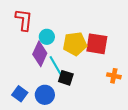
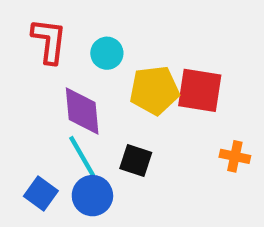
cyan circle: (47, 37) -> (107, 53), moved
purple diamond: (40, 54) -> (82, 111), turned -30
cyan line: (56, 66) -> (82, 156), moved

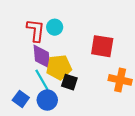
red L-shape: (49, 41) -> (36, 30), moved
yellow pentagon: (154, 90) -> (59, 67), moved
orange cross: (235, 156) -> (120, 80), size x1.5

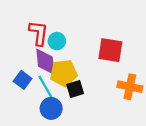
cyan circle: (55, 27) -> (57, 41), moved
black square: (69, 82) -> (75, 89), turned -35
blue square: (21, 99) -> (23, 80), moved

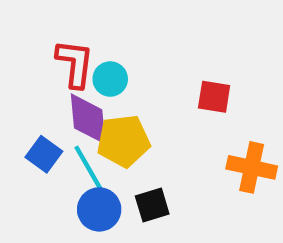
red square: (110, 50) -> (214, 97), size x0.7
black square: (75, 89) -> (152, 205), moved

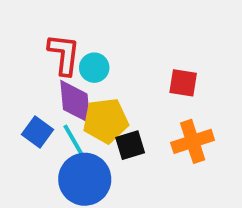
orange cross: (252, 167) -> (193, 141), moved, turned -30
black square: (152, 205) -> (130, 145), moved
blue circle: (99, 209) -> (85, 179), size x1.4

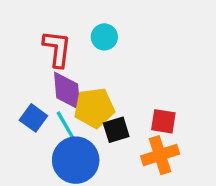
cyan circle: (94, 68) -> (104, 37), moved
red square: (183, 83) -> (163, 121), moved
orange cross: (193, 141) -> (160, 155), moved

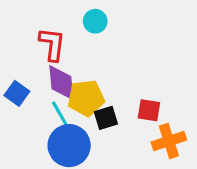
cyan circle: (104, 37) -> (95, 21), moved
blue square: (33, 118) -> (17, 93), moved
orange cross: (160, 155) -> (169, 141), moved

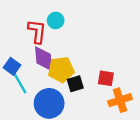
cyan circle: (95, 21) -> (56, 20), moved
cyan line: (61, 116) -> (20, 83), moved

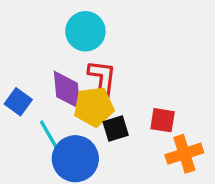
cyan circle: (56, 20) -> (85, 31), size x1.5
red L-shape: (37, 31) -> (102, 78), moved
cyan line: (20, 83) -> (50, 137), moved

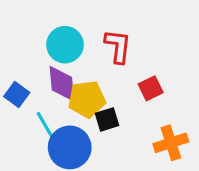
cyan circle: (85, 31) -> (65, 45), moved
red L-shape: (102, 78) -> (118, 46), moved
red square: (163, 120) -> (151, 88), moved, turned -35

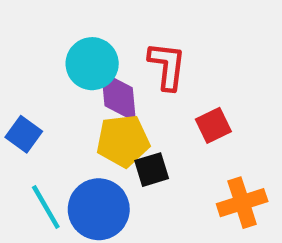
purple diamond: (62, 84) -> (119, 97), moved
cyan line: (46, 127) -> (46, 207), moved

